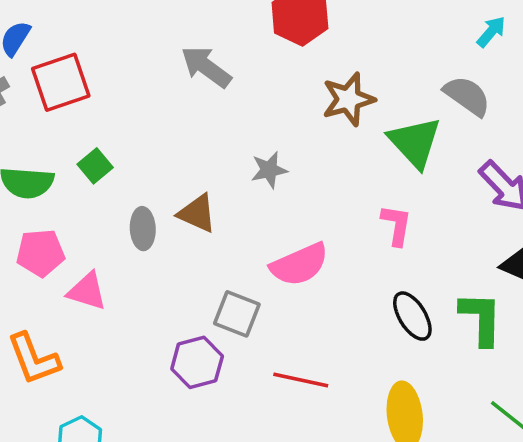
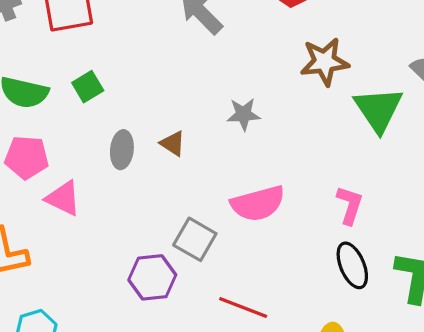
brown triangle: (197, 213) -> (173, 143), size x0.7
pink L-shape: (396, 225) -> (350, 205), moved

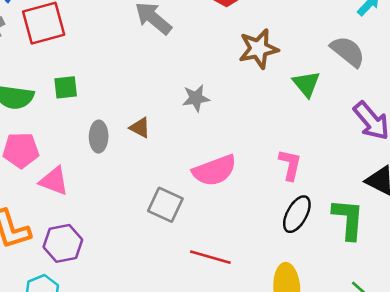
green square: (88, 87) -> (66, 87), turned 30
green triangle: (378, 109) -> (306, 84), size x0.7
black ellipse: (352, 265) -> (297, 214), turned 57
purple hexagon: (152, 277) -> (63, 243), moved

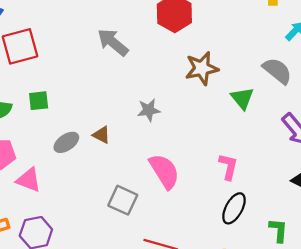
gray ellipse: (99, 137) -> (66, 142), turned 55
pink semicircle: (214, 170) -> (164, 171), turned -102
green L-shape: (348, 219) -> (278, 230), moved, size x0.7

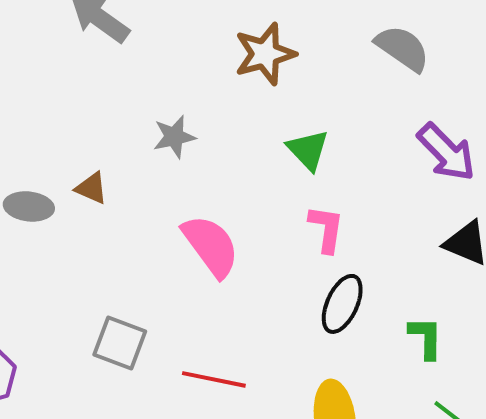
green triangle: (242, 98) -> (308, 150), moved
gray ellipse: (66, 142) -> (29, 206), turned 45
gray square: (123, 200) -> (120, 343), moved

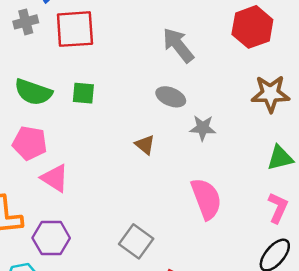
green triangle: (308, 150) -> (280, 158), turned 44
gray ellipse: (29, 206) -> (171, 97), moved

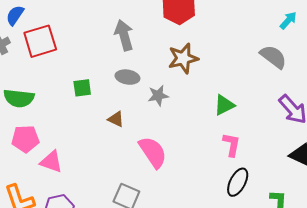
gray arrow: (178, 45) -> (124, 35), turned 36
green square: (83, 93) -> (82, 88), moved
brown star: (270, 94) -> (183, 58), moved
pink semicircle: (206, 199) -> (153, 152), moved

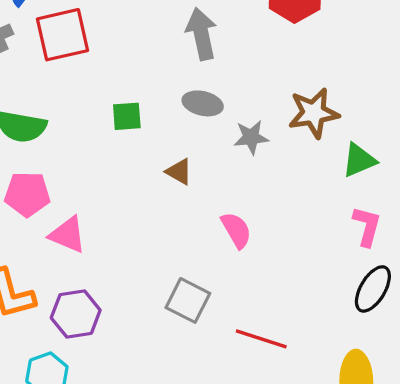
brown star: (183, 58) -> (314, 113), moved
pink semicircle: (153, 152) -> (236, 230), size x0.7

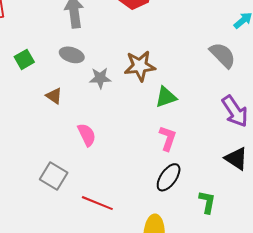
green square: (127, 116) -> (24, 59), turned -30

